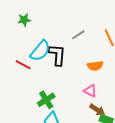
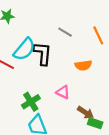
gray line: (78, 35) -> (65, 32), turned 64
pink triangle: (90, 91) -> (63, 92), moved

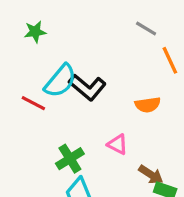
gray line: (65, 32) -> (146, 29), moved
black L-shape: (43, 54) -> (87, 87), turned 125

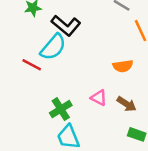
black L-shape: (87, 87) -> (66, 26), moved
brown arrow: (151, 174) -> (127, 104), moved

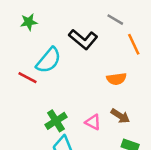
black L-shape: (66, 26) -> (83, 39), moved
pink triangle: (99, 98) -> (93, 122), moved

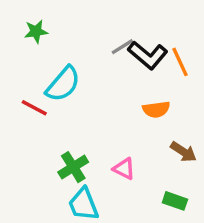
gray line: (115, 20) -> (122, 47), moved, turned -63
black L-shape: (83, 39) -> (148, 55), moved
brown arrow: (120, 116) -> (183, 152), moved

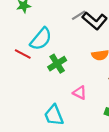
green cross: (73, 167) -> (57, 64), moved

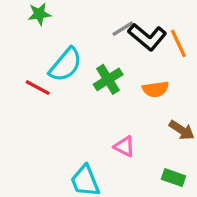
green cross: (57, 64) -> (108, 79), moved

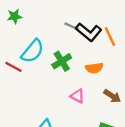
gray line: (123, 29) -> (72, 26), turned 56
pink triangle: (124, 146) -> (77, 96), moved

